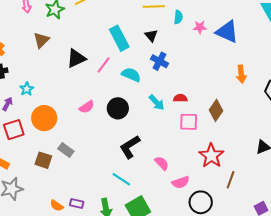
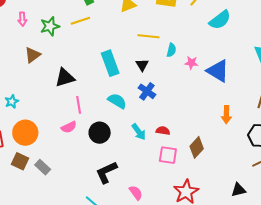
pink line: (104, 65) -> (79, 105), moved, turned -54
brown square: (43, 160) -> (20, 161), moved

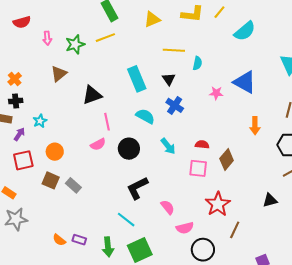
pink star: (191, 63) -> (216, 93), moved
red semicircle: (163, 131) -> (202, 145), moved
orange circle: (25, 133) -> (55, 152), size x0.7

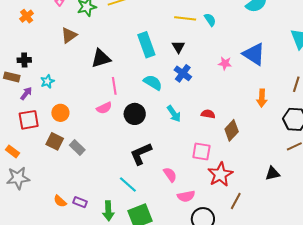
cyan semicircle: (197, 63) -> (210, 20), moved, turned -48
orange cross: (15, 79) -> (27, 16), moved
pink square: (198, 168) -> (201, 152), moved

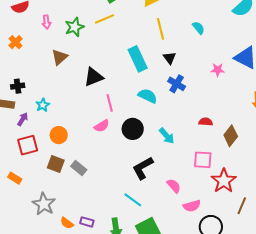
yellow line: (185, 18) -> (161, 29), moved, turned 75
cyan arrow: (174, 114) -> (167, 136), moved
gray star: (18, 178) -> (44, 204), moved, turned -30

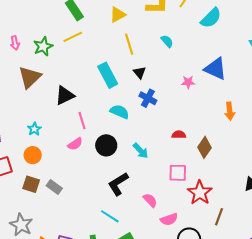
brown triangle: (60, 57) -> (30, 77), size x1.4
cyan star: (43, 105) -> (34, 129), moved

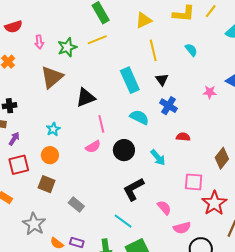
red semicircle: (179, 135) -> (183, 137), moved
gray rectangle: (54, 187) -> (76, 204), moved

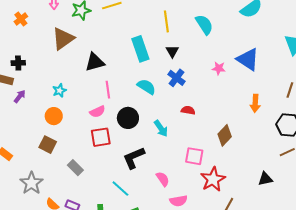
cyan semicircle: (191, 50) -> (204, 25), size x1.5
red square: (19, 165) -> (101, 137), moved

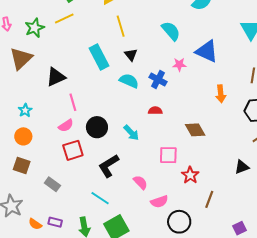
cyan semicircle: (204, 25) -> (171, 31), moved
blue cross: (176, 78) -> (158, 80), moved
cyan semicircle: (146, 87) -> (129, 81), moved
brown diamond: (225, 135) -> (195, 130), turned -65
red star: (213, 179) -> (190, 175), size x0.7

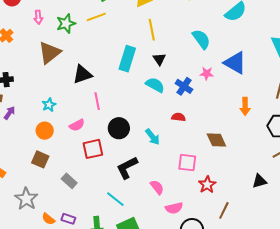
cyan rectangle: (99, 57) -> (127, 59), turned 40
pink semicircle: (66, 126) -> (77, 125), moved

